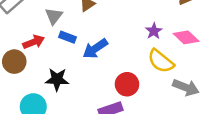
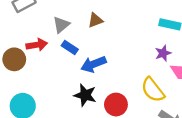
purple star: (154, 31) -> (163, 53), moved
black star: (57, 79) -> (85, 95), moved

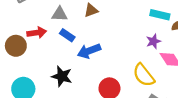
gray triangle: (61, 25) -> (60, 14), turned 42
black star: (85, 95) -> (62, 76), moved

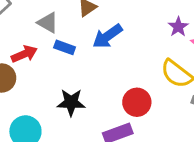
gray triangle: (60, 14) -> (48, 23), turned 42
blue arrow: (89, 51) -> (107, 36), moved

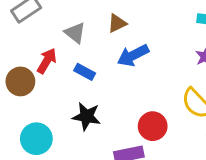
blue rectangle: (65, 47) -> (85, 72), moved
red arrow: (24, 54) -> (47, 61), turned -45

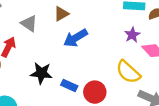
blue rectangle: (85, 72) -> (69, 85), moved
black star: (87, 116) -> (41, 73), moved

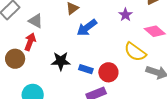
gray triangle: (29, 23) -> (36, 21), moved
purple star: (132, 35) -> (125, 15), moved

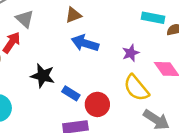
purple star: (125, 15) -> (131, 53), moved
blue arrow: (87, 28) -> (85, 43), turned 40

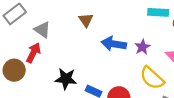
brown triangle: (73, 15) -> (86, 20), turned -35
blue arrow: (85, 43) -> (114, 44), moved

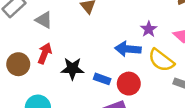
blue arrow: (114, 44) -> (128, 49), moved
red arrow: (33, 53) -> (45, 53), moved

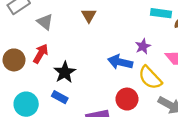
black star: (72, 69) -> (65, 72), turned 30
blue rectangle: (102, 79) -> (60, 97), moved
red circle: (129, 84) -> (127, 99), moved

